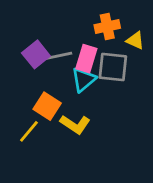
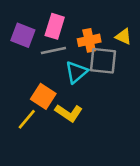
orange cross: (107, 26) -> (89, 40), moved
purple square: (36, 54) -> (23, 35), moved, turned -30
pink rectangle: (86, 59) -> (55, 26), moved

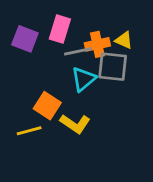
yellow triangle: (123, 37) -> (124, 40), moved
gray line: (53, 51) -> (78, 51), moved
yellow line: (27, 119) -> (29, 131), turned 35

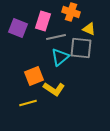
orange cross: (97, 44) -> (71, 12), moved, turned 30
orange square: (47, 106) -> (34, 76), turned 36
yellow line: (29, 131) -> (28, 103), moved

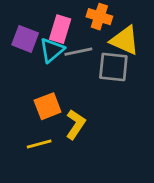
yellow triangle: (89, 29) -> (125, 40), size x1.6
cyan triangle: (60, 57) -> (52, 50), moved
yellow L-shape: (54, 89) -> (76, 124), turned -90

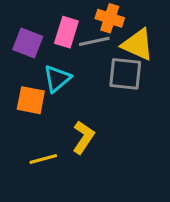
cyan triangle: (52, 50) -> (57, 79), moved
gray line: (78, 52) -> (94, 41), moved
orange square: (48, 106) -> (31, 100), moved, turned 32

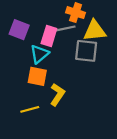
pink rectangle: (66, 32) -> (49, 36), moved
yellow triangle: (138, 45) -> (95, 31), turned -30
orange square: (31, 100) -> (37, 76), moved

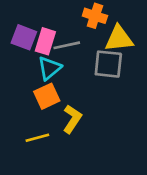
gray line: (65, 29) -> (67, 45), moved
pink rectangle: (49, 36) -> (45, 41), moved
orange square: (37, 76) -> (47, 96), turned -36

